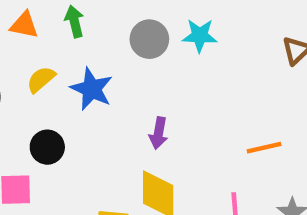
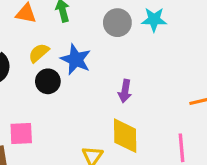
black circle: (47, 147) -> (48, 81), moved

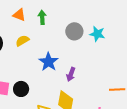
blue star: (76, 59) -> (48, 62), moved
black circle: (48, 81) -> (21, 89), moved

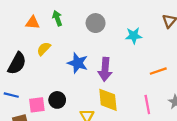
cyan star: (97, 34) -> (134, 36), moved
purple arrow: (71, 74) -> (105, 69), size x1.5

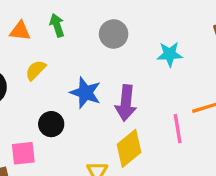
black circle: (57, 100) -> (51, 124), moved
yellow diamond: (108, 100) -> (129, 148), turned 55
pink line: (147, 105) -> (178, 129), moved

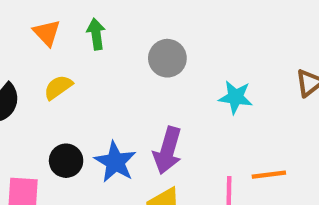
orange triangle: (20, 31) -> (47, 33), turned 30
blue star: (85, 93) -> (115, 162), moved

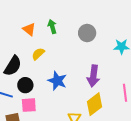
black circle: (66, 161) -> (25, 85), moved
blue star: (115, 162) -> (57, 81), moved

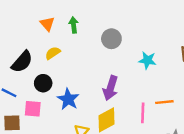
blue star: (57, 81) -> (68, 99), moved
black circle: (25, 85) -> (43, 83), moved

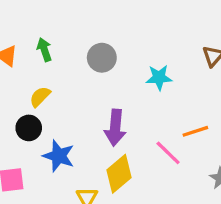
yellow semicircle: (53, 53) -> (40, 97), moved
black circle: (43, 83) -> (29, 128), moved
pink line: (143, 113) -> (168, 153), turned -36

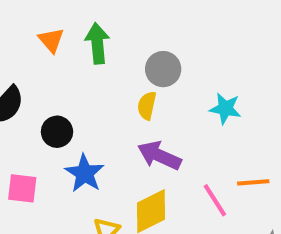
green arrow: (44, 50) -> (97, 43), size x1.4
yellow semicircle: (40, 97) -> (147, 106), moved, turned -45
purple arrow: (115, 128) -> (159, 156), turned 96

